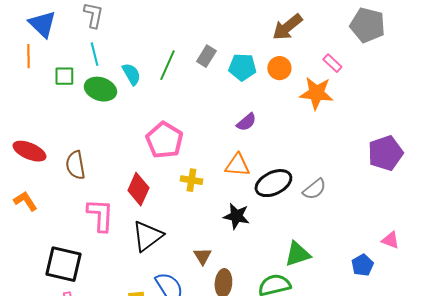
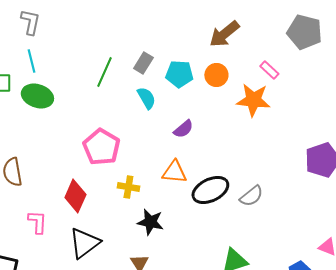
cyan semicircle: (131, 74) -> (146, 98), moved
pink L-shape: (100, 215) -> (37, 222), size x0.7
black star: (236, 216) -> (150, 222), moved

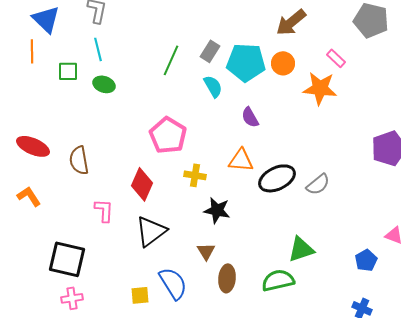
cyan pentagon: (179, 74) -> (246, 62), size x1.4
green ellipse: (37, 96) -> (104, 84), size x0.7
purple semicircle: (183, 129) -> (250, 117), turned 100

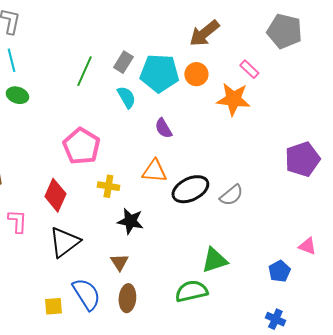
brown ellipse: (227, 278) -> (127, 298), moved

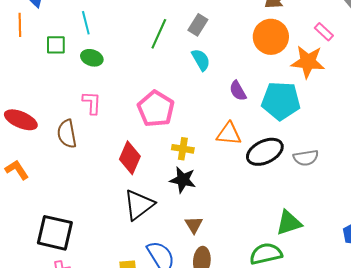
cyan pentagon: (159, 73) -> (281, 101), moved
orange circle: (196, 74) -> (271, 37), size x1.5
gray semicircle: (231, 195) -> (306, 158), turned 30
pink L-shape: (17, 221) -> (92, 103), moved
black star: (130, 221) -> (183, 180), moved

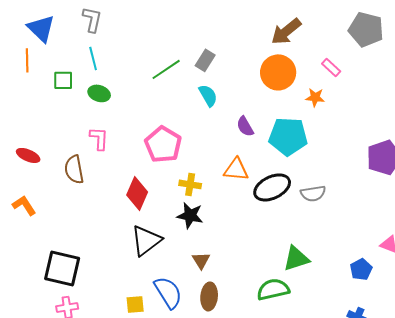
green line: (159, 34) -> (166, 69), turned 32
orange star: (308, 62) -> (315, 97), size x0.6
red ellipse: (21, 120) -> (28, 155), size x0.7

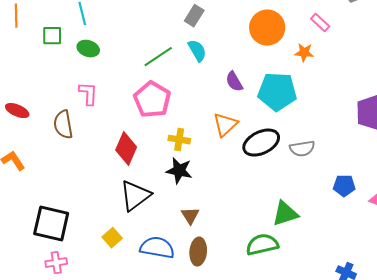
green line: (166, 69) -> (158, 57), moved
orange triangle: (236, 169) -> (225, 125), turned -48
blue pentagon: (361, 269) -> (344, 186), moved, turned 30
blue semicircle: (168, 292) -> (157, 248), turned -48
yellow square: (135, 304) -> (112, 238), moved, turned -36

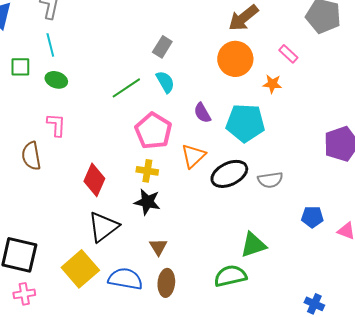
pink pentagon: (152, 100) -> (153, 131), moved
yellow square: (112, 238) -> (80, 269), size x1.8

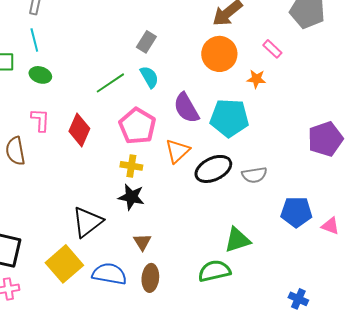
purple semicircle: (202, 113) -> (186, 108), size x1.5
red diamond: (94, 180) -> (79, 130), moved
blue pentagon: (312, 217) -> (296, 212), size x1.4

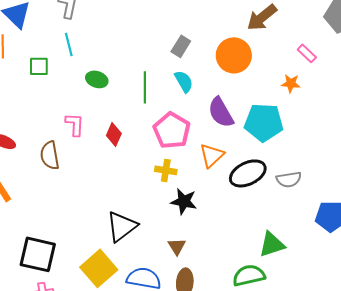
orange circle: (219, 54) -> (234, 55), moved
green ellipse: (40, 75) -> (97, 79), moved
green line: (110, 83) -> (145, 87), turned -56
red diamond: (79, 130) -> (114, 134), size x0.7
black star: (131, 197) -> (184, 201), moved

